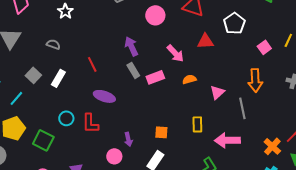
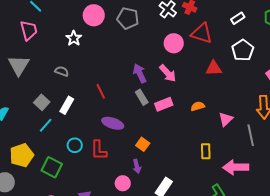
pink circle: (155, 15) -> (174, 43), moved
pink arrow: (175, 53) -> (168, 73), moved
cyan line: (16, 98) -> (46, 125), moved
orange square: (161, 132) -> (143, 144), moved, turned 32

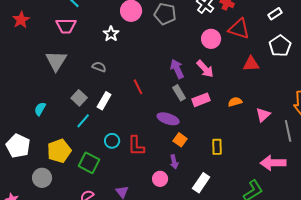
pink trapezoid: (29, 30) -> (66, 26), turned 105
purple ellipse: (113, 123) -> (168, 119), moved
yellow rectangle: (206, 151) -> (217, 147), moved

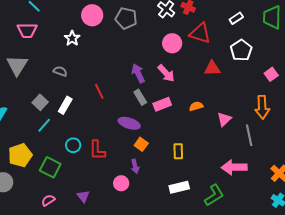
white rectangle: (201, 183) -> (179, 187), moved, turned 42

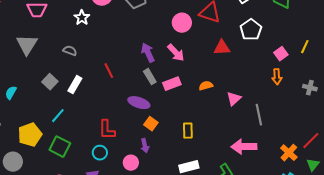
orange arrow: (262, 107) -> (277, 77), moved, size x0.7
cyan line: (44, 125) -> (58, 116), moved
cyan circle: (73, 145) -> (100, 153), moved

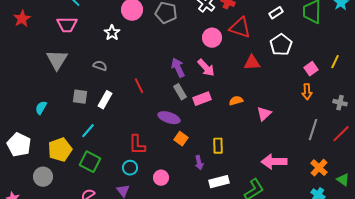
gray square: (50, 82) -> (80, 97), turned -35
gray line: (259, 115) -> (313, 130), moved, turned 30
red line: (311, 141) -> (341, 134), moved
purple arrow: (145, 146) -> (199, 163), moved
green triangle: (313, 165) -> (343, 180), turned -32

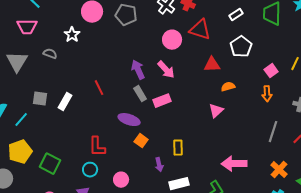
gray semicircle: (100, 66) -> (50, 54), moved
orange semicircle: (236, 101) -> (228, 87), moved
pink triangle: (264, 114) -> (216, 111), moved
cyan line: (88, 131) -> (21, 120), moved

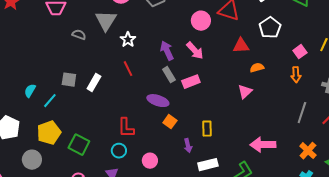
white star: (72, 35) -> (128, 40), moved
gray triangle: (17, 62) -> (106, 21), moved

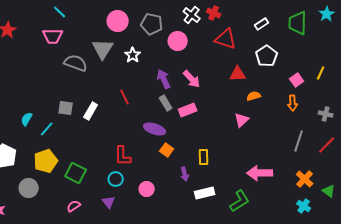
pink circle: (201, 21) -> (178, 41), moved
gray semicircle: (79, 35) -> (76, 63), size x1.6
white star: (128, 40) -> (133, 55), moved

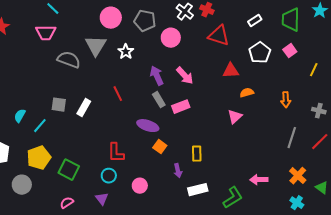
pink square: (297, 80) -> (290, 51), moved
pink arrow: (260, 173) -> (259, 180), moved, size x0.7

